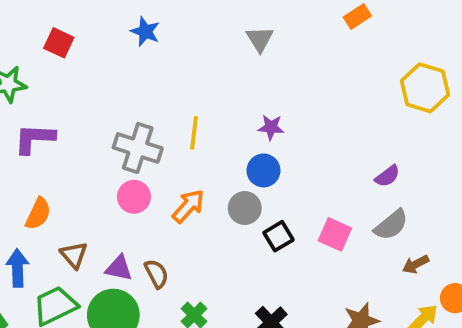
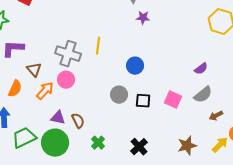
purple star: (271, 127) -> (143, 18), moved
orange arrow: (188, 206) -> (45, 91), moved
gray circle: (245, 208) -> (119, 95), moved
black square: (279, 236) -> (143, 101), turned 35
brown triangle: (74, 255) -> (34, 70), moved

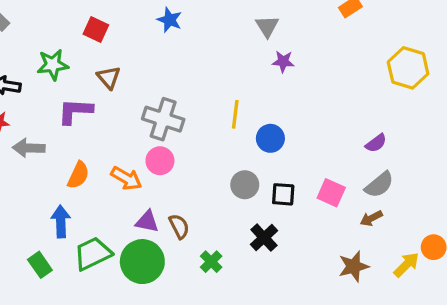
yellow line: (98, 46) -> (235, 114), moved
brown triangle: (34, 70) -> (109, 77), moved
orange arrow: (45, 91) -> (126, 178), turned 78
brown arrow: (216, 116) -> (371, 218), moved
black cross: (139, 147) -> (264, 238), moved

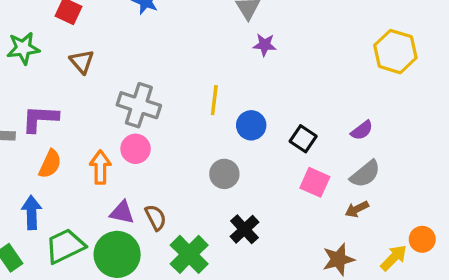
purple L-shape: (75, 111) -> (40, 119), moved
orange arrow: (126, 178) -> (100, 167), turned -120
black square: (283, 194) -> (303, 139), moved, turned 30
green cross: (211, 262) -> (189, 254), size x1.6

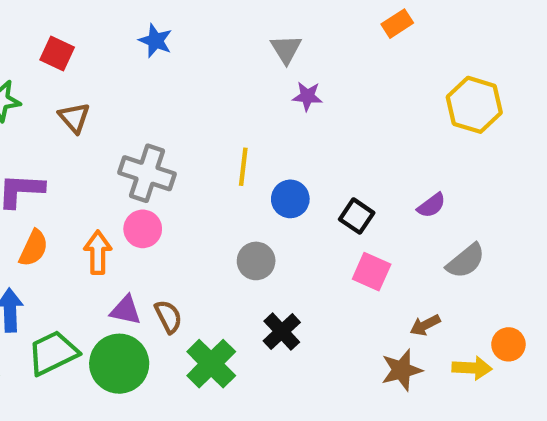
gray semicircle: (365, 174) -> (466, 261), moved
brown arrow: (357, 209) -> (425, 325), moved
yellow arrow: (394, 258) -> (472, 368), turned 48

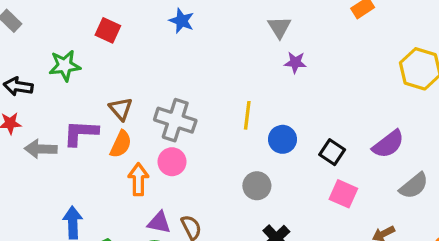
brown triangle: (74, 118) -> (121, 109), moved
purple semicircle: (431, 205) -> (388, 144), size x1.5
orange semicircle: (34, 248) -> (121, 144), moved

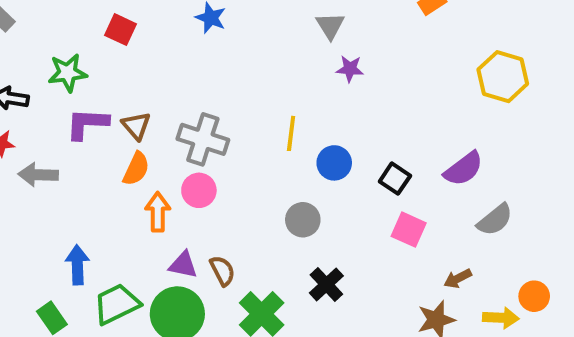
purple L-shape: (81, 133) -> (87, 124), moved

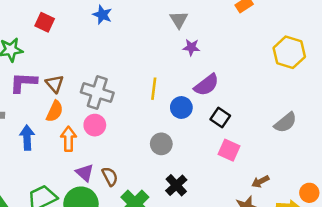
purple semicircle: (464, 169) -> (206, 85), moved
gray semicircle: (495, 220) -> (285, 123), moved
blue arrow: (77, 265) -> (27, 138), moved
purple triangle: (183, 265) -> (85, 173), turned 30

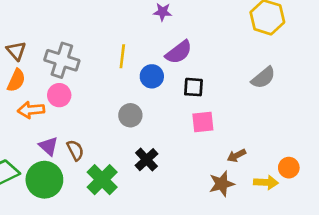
black square: (220, 118) -> (193, 87), turned -30
gray semicircle: (285, 123) -> (263, 78), moved
orange arrow: (68, 139) -> (31, 110), turned -95
pink square: (229, 150) -> (203, 122), turned -30

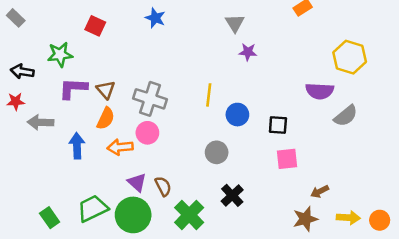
purple semicircle: (179, 52) -> (320, 91), moved, turned 40
orange circle: (289, 168) -> (380, 220), moved

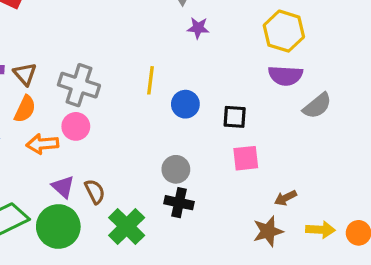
yellow hexagon: (350, 57) -> (284, 31), moved
gray circle: (217, 152) -> (176, 169), moved
black cross: (232, 195) -> (179, 203), turned -35

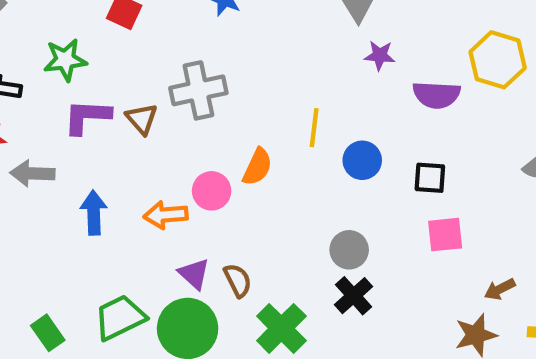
purple semicircle: (285, 76) -> (436, 95), moved
gray cross: (79, 85) -> (198, 90), moved, turned -30
orange semicircle: (25, 109) -> (257, 167), moved
black cross: (179, 203) -> (353, 296), turned 36

